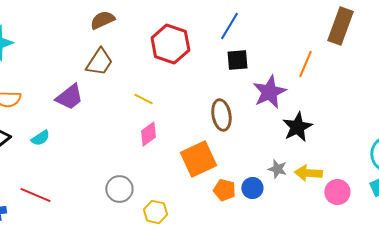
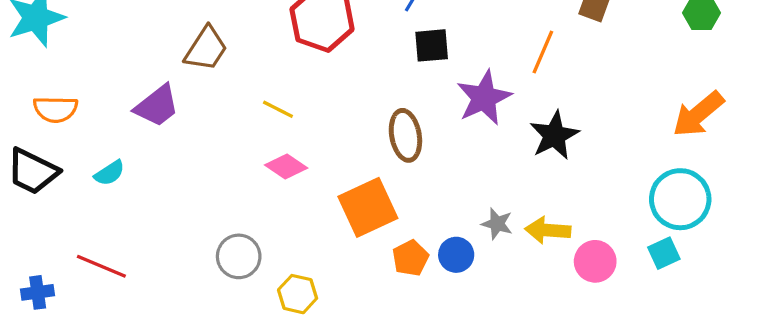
black star: (297, 127) -> (554, 135), moved
pink diamond: (148, 134) -> (286, 166), turned 70
orange pentagon: (224, 190) -> (410, 258), turned 30

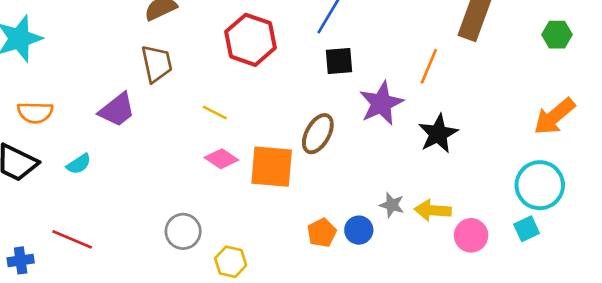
brown trapezoid: (206, 49) -> (157, 64), turned -45
brown ellipse: (405, 135) -> (318, 134), turned 39
orange square: (368, 207) -> (272, 167), moved, turned 30

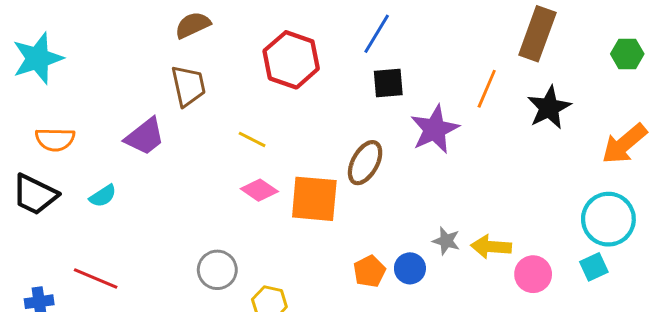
black star: (438, 134) -> (549, 108), moved

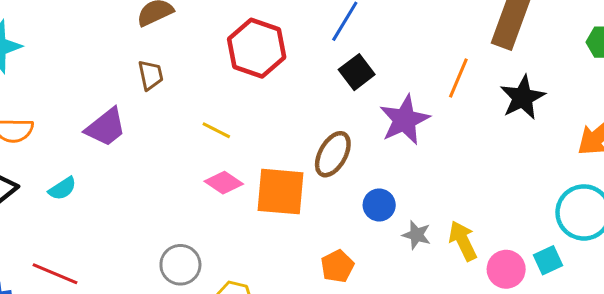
black square: (388, 83) -> (357, 72), turned -32
brown trapezoid: (188, 86) -> (151, 75), size x0.7
yellow arrow: (491, 247) -> (463, 241), turned 60
cyan square: (594, 267) -> (548, 260), moved
blue circle: (410, 268) -> (379, 205), moved

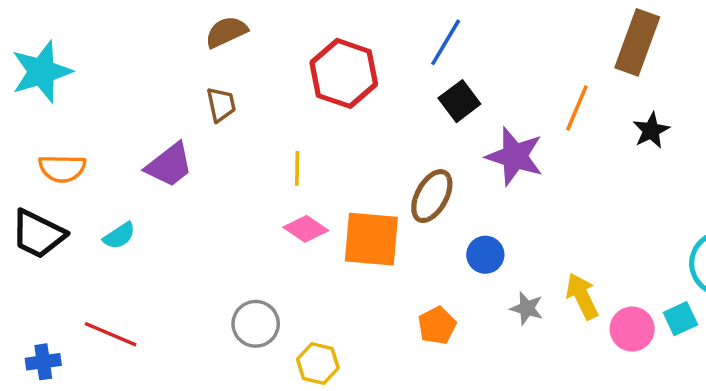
black star: (523, 97) -> (651, 130), size x0.7
purple star: (405, 120) -> (515, 156), turned -30
yellow line: (216, 130) -> (297, 168), turned 64
gray star: (416, 235) -> (527, 308), moved

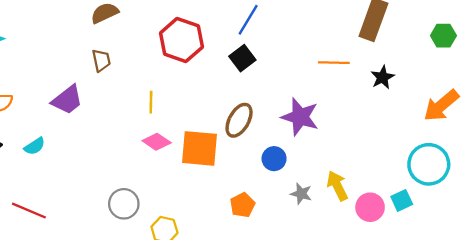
black square: (459, 101) -> (242, 58), moved
orange line: (577, 108) -> (334, 63), turned 68
purple star: (515, 156) -> (300, 117), moved

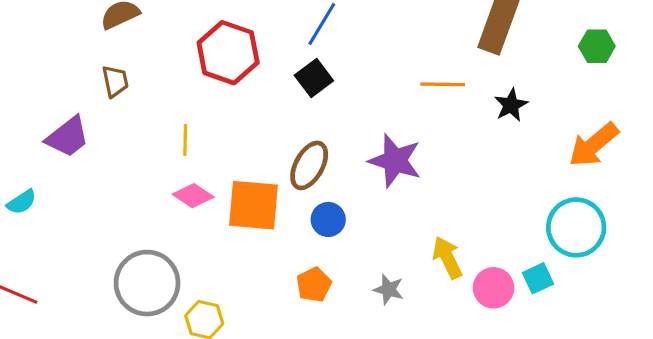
blue circle: (274, 159) -> (328, 219), moved
gray star: (301, 194) -> (389, 289), moved
gray circle: (124, 204) -> (147, 283), size x1.5

